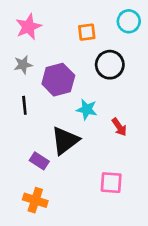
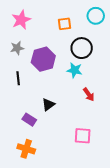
cyan star: (87, 109) -> (75, 70), moved
black triangle: (65, 141) -> (48, 104), size x0.6

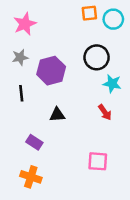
orange square: (64, 24) -> (89, 13), moved
cyan star: (75, 70) -> (112, 84), moved
black triangle: (48, 104) -> (57, 115), moved, turned 32

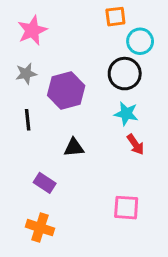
cyan circle: (113, 19) -> (140, 41), moved
cyan star: (112, 84) -> (126, 114), moved

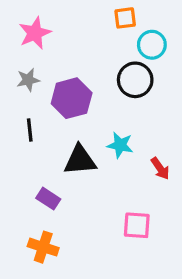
cyan star: (126, 114) -> (120, 145), moved
red arrow: (135, 144) -> (160, 168), moved
black triangle: (74, 147) -> (80, 160), size x1.5

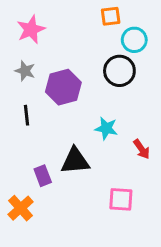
gray star: (28, 80) -> (25, 71), turned 30
black triangle: (80, 160) -> (75, 161), moved
purple rectangle: (48, 199) -> (43, 176), turned 36
orange cross: (43, 247) -> (21, 208), moved, turned 30

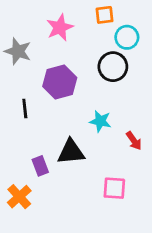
pink star: (31, 29) -> (60, 28), moved
gray star: (25, 71) -> (18, 51), moved, size x1.4

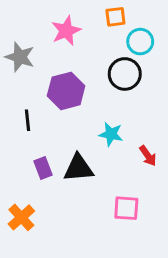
purple rectangle: (40, 166) -> (43, 168), moved

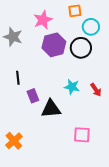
purple hexagon: (66, 91) -> (54, 45), moved
red arrow: (148, 156) -> (96, 90), moved
purple rectangle: (43, 168) -> (33, 96), moved

